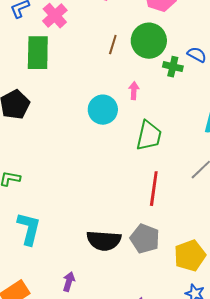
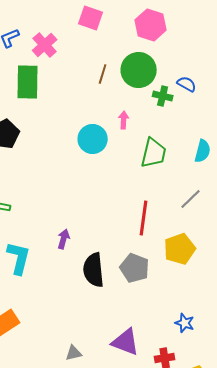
green trapezoid: (149, 136) -> (154, 153), moved
black semicircle: (104, 241) -> (94, 270), turned 80
yellow pentagon: (190, 256) -> (180, 249), moved
purple arrow: (69, 282) -> (64, 239), moved

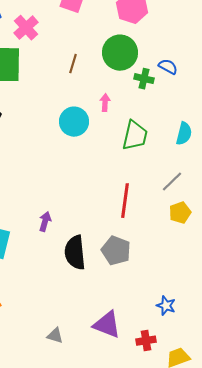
brown line: (103, 74) -> (73, 64), moved
yellow pentagon: (180, 249) -> (180, 213), moved, size x0.7
gray triangle: (74, 353) -> (55, 336), turned 30

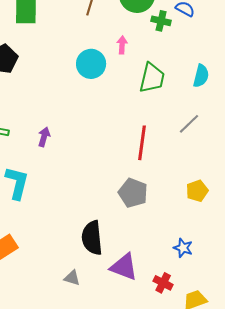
yellow pentagon: (180, 213) -> (197, 191), moved
purple arrow: (45, 222) -> (44, 137), moved
black semicircle: (75, 253) -> (92, 238), moved
red cross: (146, 341) -> (163, 283), turned 36

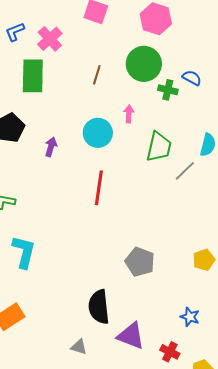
gray line: (189, 124) -> (185, 171), moved
purple arrow: (44, 137) -> (51, 147), moved
red line: (142, 143) -> (99, 188), moved

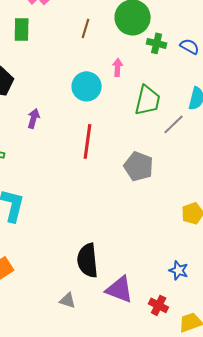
green rectangle: (33, 76) -> (22, 29), size x0.7
blue semicircle: (192, 78) -> (190, 46), moved
purple arrow: (51, 147) -> (34, 118), moved
gray pentagon: (140, 262) -> (139, 166), moved

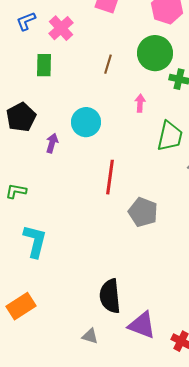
cyan circle: (87, 86) -> (86, 122), moved
purple arrow: (34, 118) -> (52, 143), moved
gray pentagon: (139, 166) -> (143, 212), moved

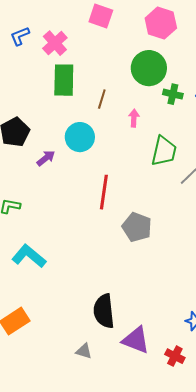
brown line: (108, 64) -> (102, 99), moved
green rectangle: (44, 65) -> (64, 80), moved, size x1.4
purple arrow: (52, 143) -> (46, 158), turned 36
cyan L-shape: (35, 241) -> (29, 256), turned -64

